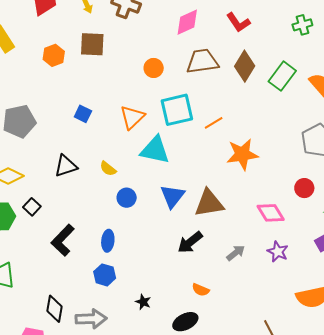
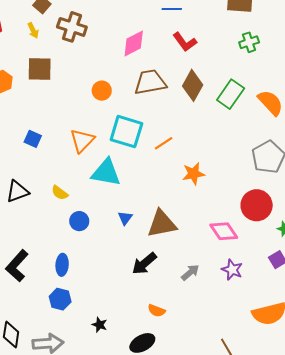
cyan square: (177, 110) -> (126, 132), turned 32
orange star: (242, 154) -> (193, 174), size x0.7
red circle: (304, 188) -> (257, 205), size x1.6
blue triangle: (173, 196) -> (125, 218), size x0.6

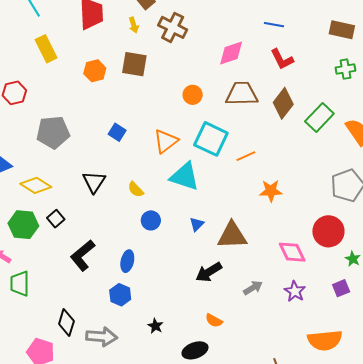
black triangle: (17, 191) -> (94, 182), turned -45

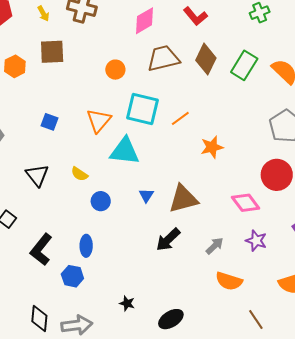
blue hexagon: (120, 295) -> (72, 276), moved
orange semicircle: (214, 320) -> (229, 281), moved, size x1.5

